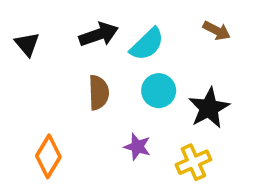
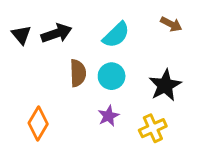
black arrow: (99, 35) -> (56, 33), moved
cyan circle: (159, 91) -> (112, 76), moved
purple star: (137, 147) -> (108, 116), turned 30

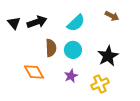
orange diamond: (38, 124) -> (34, 72), moved, turned -60

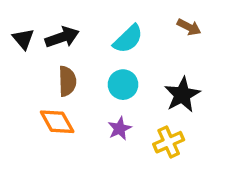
brown semicircle: (51, 48) -> (67, 81), moved

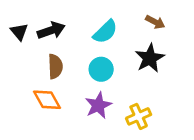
black star: (182, 95) -> (150, 58), moved
purple star: (120, 129) -> (98, 105), size x1.4

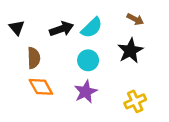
black arrow: (51, 30) -> (61, 29), moved
brown semicircle: (55, 66) -> (34, 58), moved
yellow cross: (139, 116) -> (135, 101), moved

